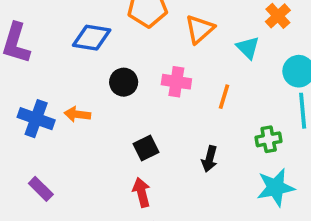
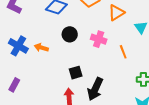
orange line: (224, 97) -> (123, 52), turned -48
black arrow: (209, 159) -> (95, 89), moved, size x1.6
purple rectangle: (41, 189) -> (14, 85), turned 64

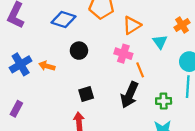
pink cross: (99, 39) -> (123, 54), moved
blue cross: (18, 46) -> (21, 64), turned 30
black arrow: (95, 89) -> (129, 95), moved

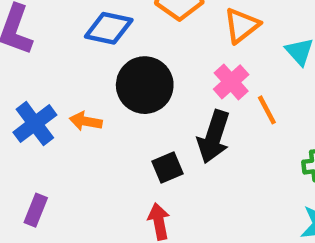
black circle: (79, 51) -> (145, 85), size x1.6
pink cross: (123, 54) -> (231, 82), turned 36
black arrow: (129, 95) -> (214, 137), moved

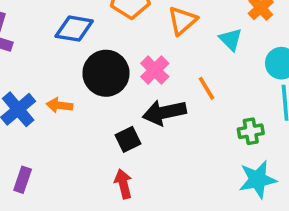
pink cross: (231, 82) -> (155, 70), moved
black arrow: (214, 137) -> (164, 112), turned 63

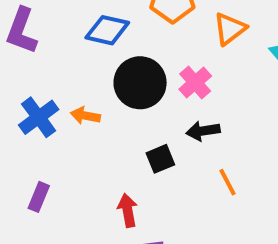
orange line: (206, 88) -> (228, 182), moved
black arrow: (164, 112) -> (203, 131), size x0.7
red arrow: (123, 184) -> (128, 210), moved

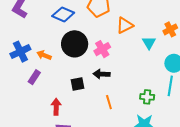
purple rectangle: (39, 197) -> (34, 77), moved

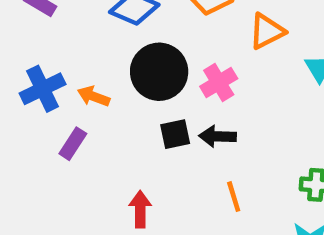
black square: (77, 84) -> (175, 134), moved
red arrow: (56, 107) -> (140, 209), moved

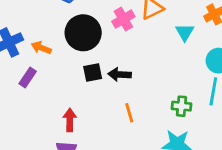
pink cross: (219, 83) -> (123, 19), moved

